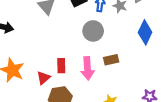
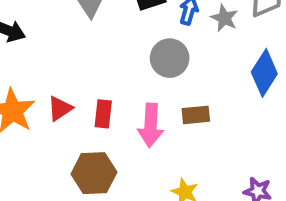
red triangle: (44, 78) -> (60, 108), moved

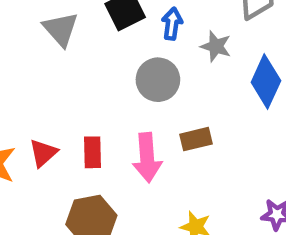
gray star: (224, 18) -> (216, 46), moved

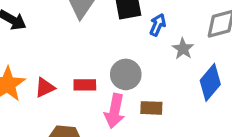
gray circle: (158, 80) -> (126, 74), moved
red rectangle: (92, 152) -> (85, 85), moved, turned 75

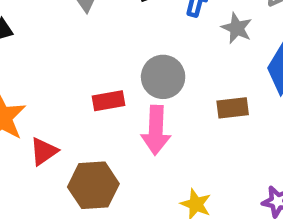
red triangle: (45, 88) -> (44, 151), moved
brown rectangle: (151, 108) -> (233, 108), moved

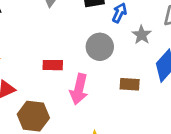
gray circle: (163, 77) -> (100, 47), moved

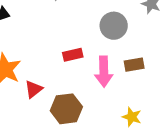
brown rectangle: (130, 84) -> (134, 65), moved

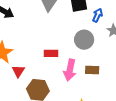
red triangle: (34, 89) -> (18, 71), turned -32

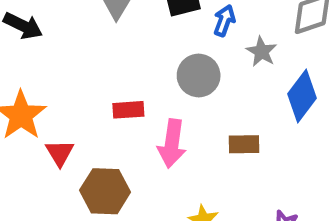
brown rectangle: (92, 70) -> (244, 144), moved

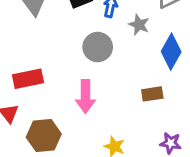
red rectangle: (128, 110) -> (28, 79), moved, size x1.4
brown rectangle: (244, 144) -> (152, 94), moved

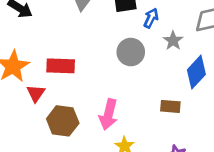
pink arrow: (85, 96) -> (108, 114), moved

